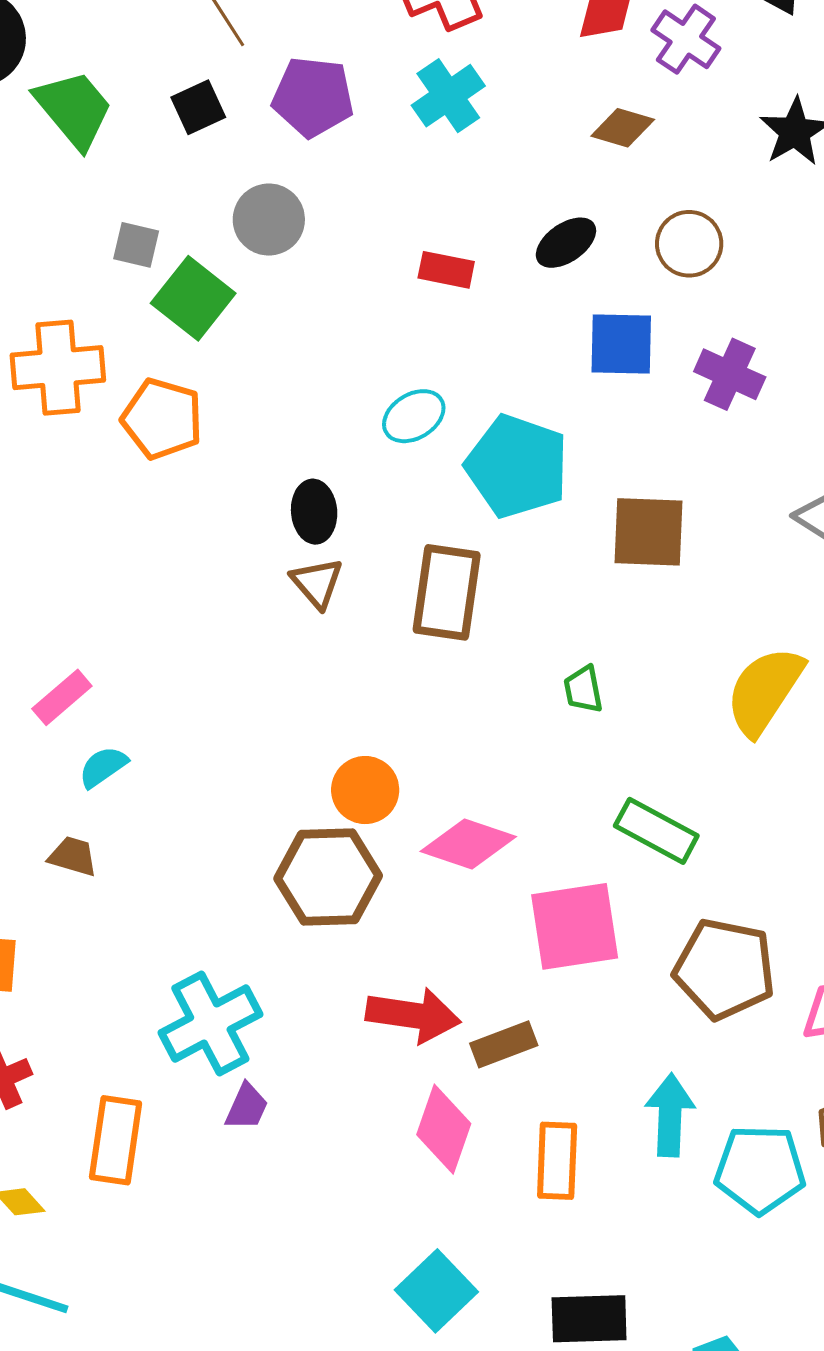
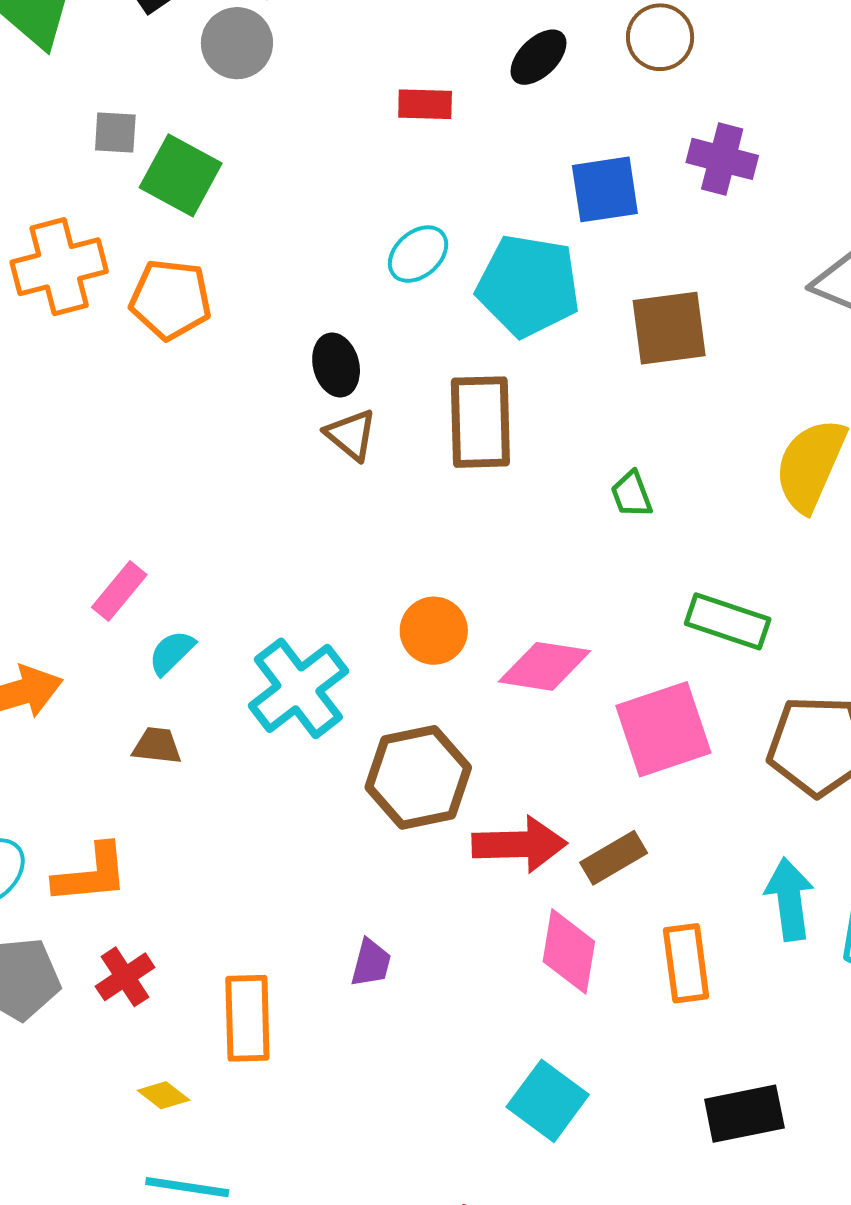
gray circle: (269, 220) -> (237, 43), moved
blue square: (621, 344) -> (605, 189), moved
brown hexagon: (328, 877) -> (418, 777), moved
cyan cross: (210, 1023) -> (298, 688), moved
cyan square: (436, 1291) -> (548, 1101), moved

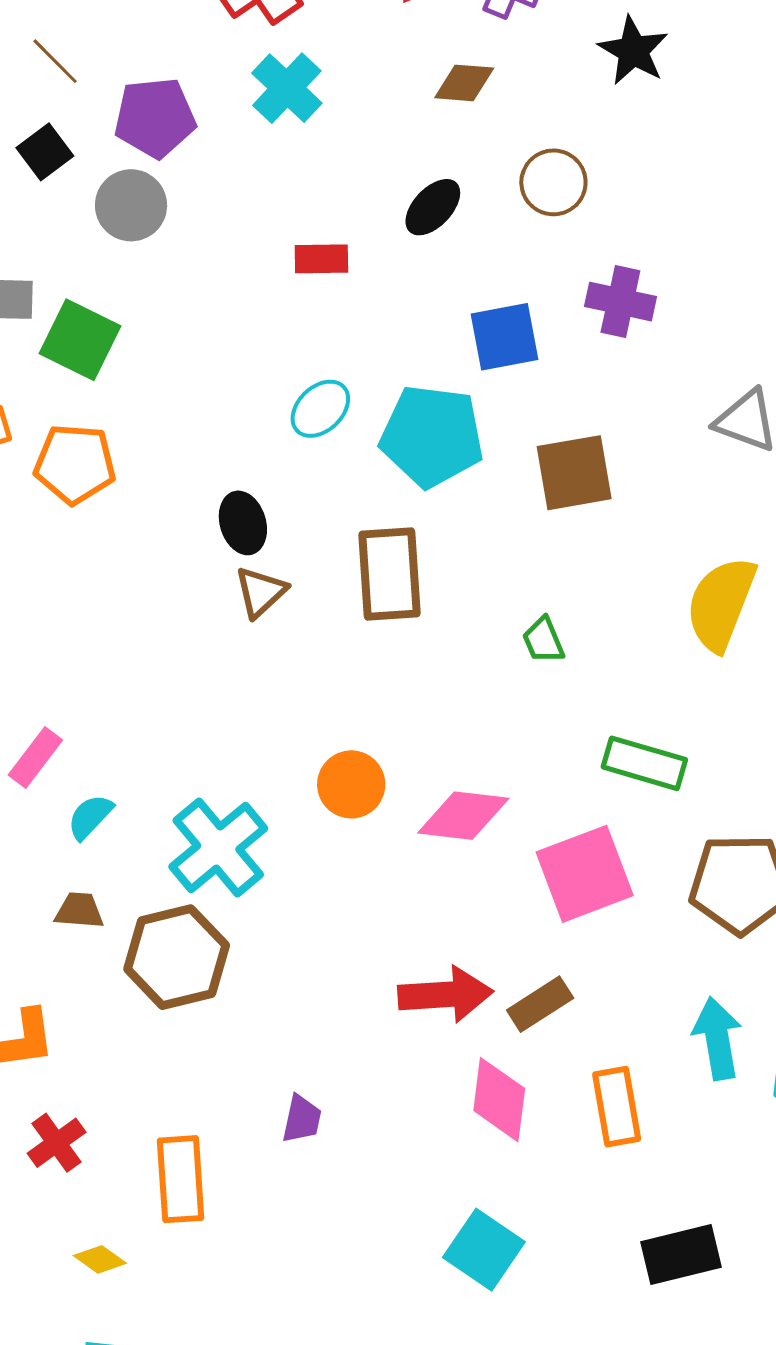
brown triangle: (351, 435) -> (261, 592), turned 40
brown hexagon: (418, 777) -> (177, 957), moved

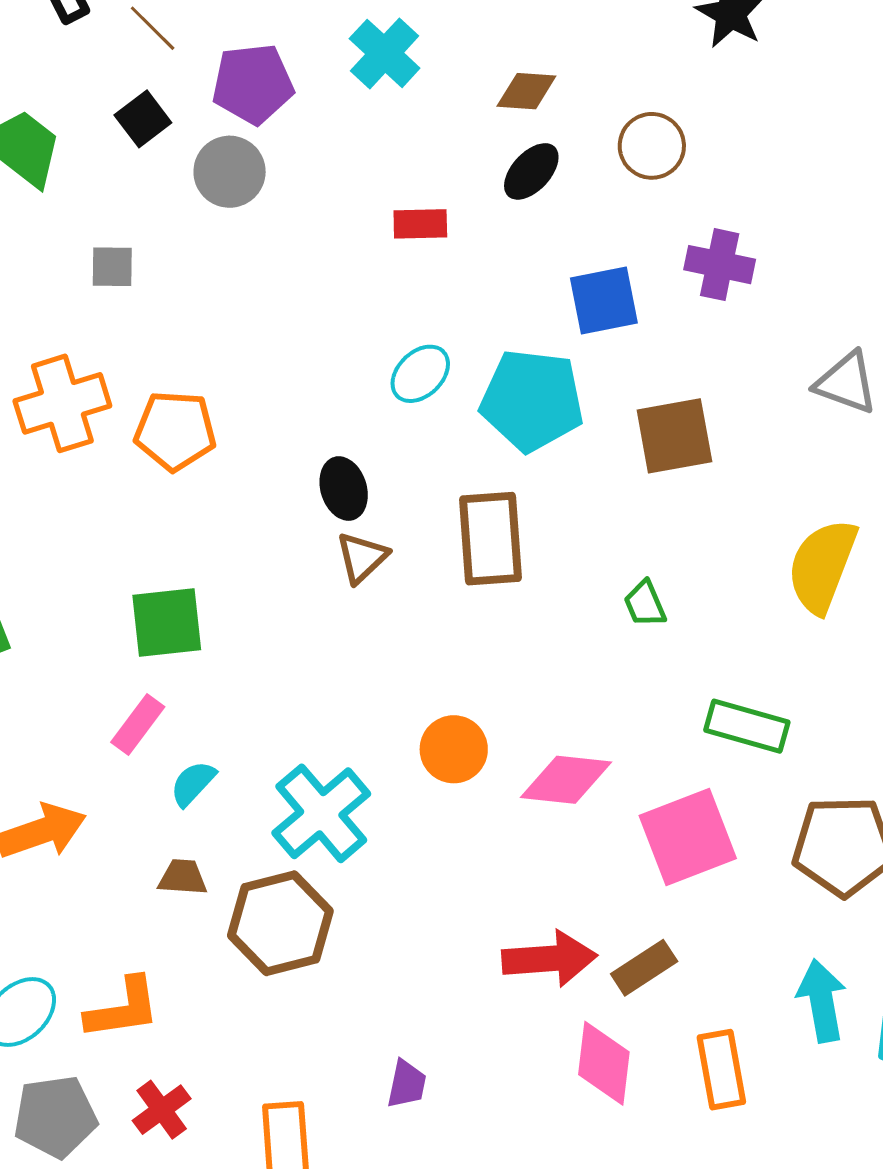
brown diamond: (464, 83) -> (526, 91), moved
green square: (80, 340) -> (167, 623), moved, turned -32

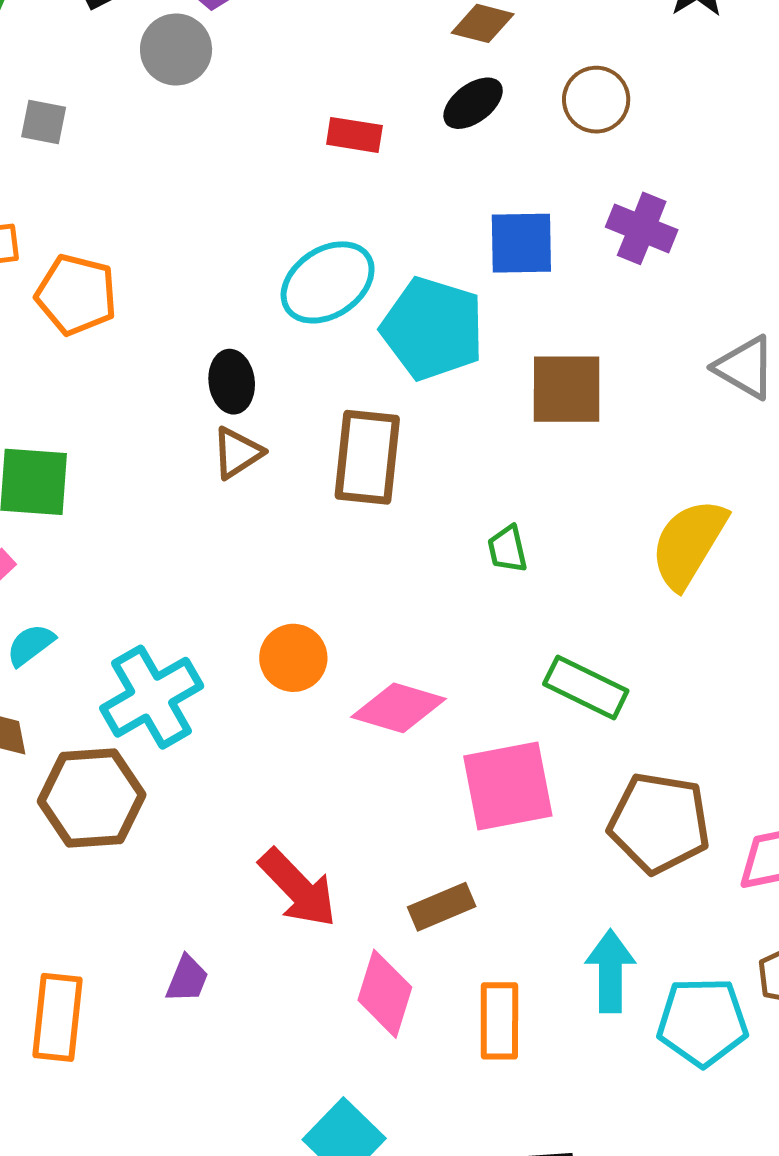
cyan ellipse: (420, 374) -> (328, 282), size x1.5
red arrow: (549, 959) -> (298, 888), moved, turned 40

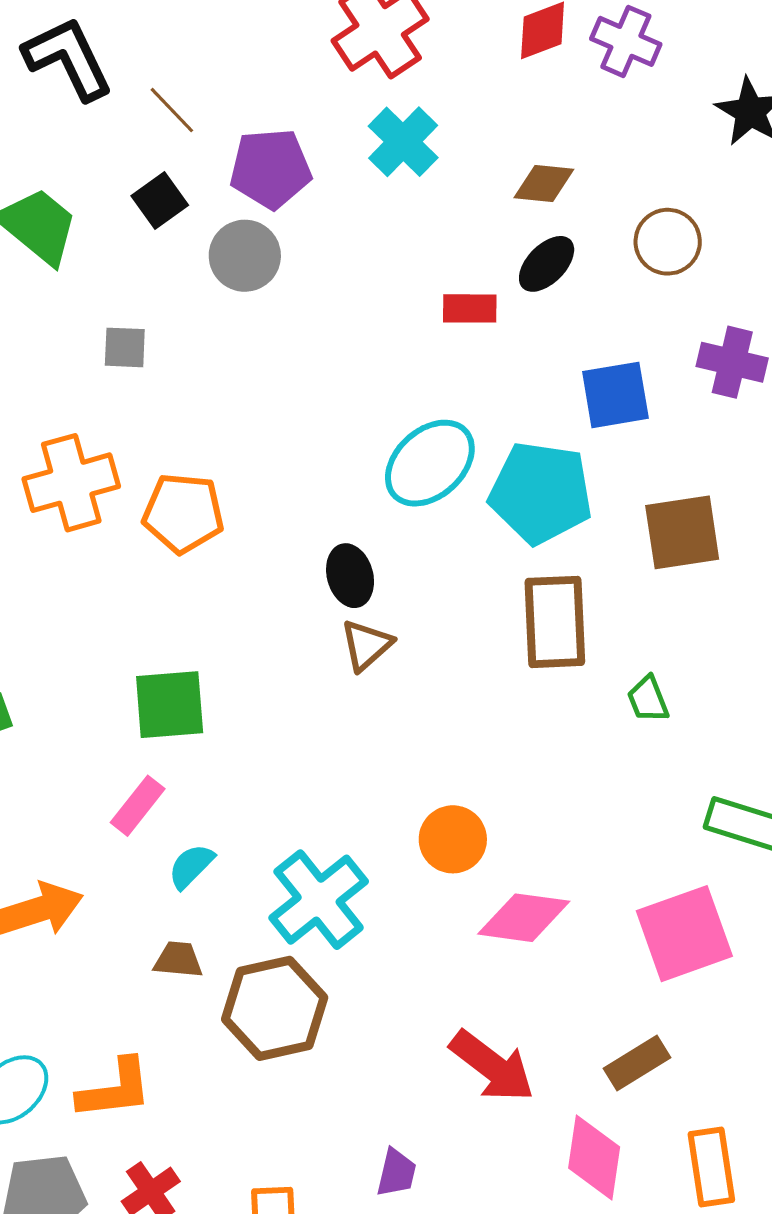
red rectangle: (354, 135) -> (470, 308), moved
brown rectangle: (367, 457) -> (555, 622), moved
pink diamond: (398, 708) -> (524, 918), moved

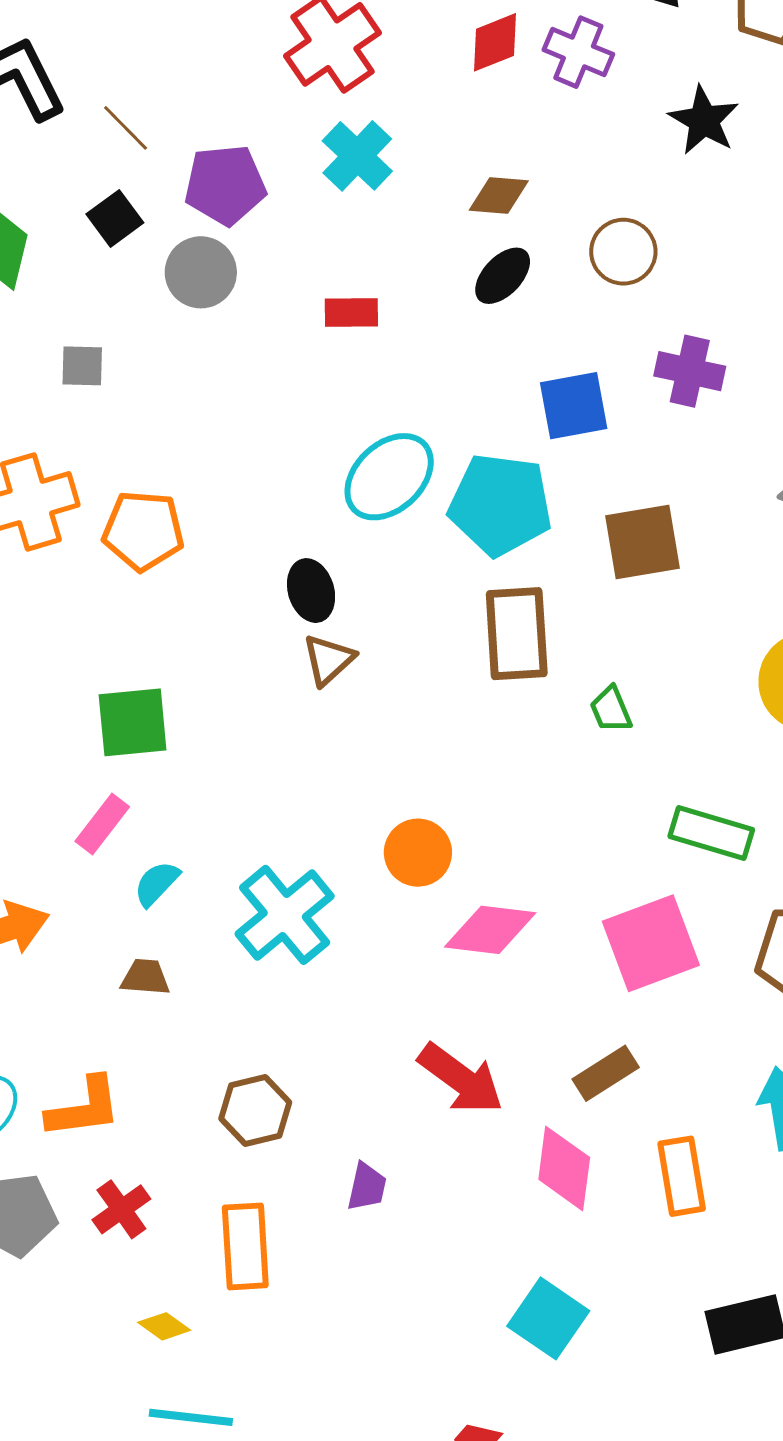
red rectangle: (470, 308) -> (351, 312), moved
brown hexagon: (275, 1008) -> (255, 1110), moved, size x0.7

